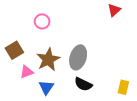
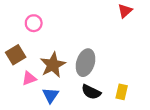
pink circle: (42, 21) -> (34, 23), moved
yellow rectangle: (123, 87) -> (122, 92), moved

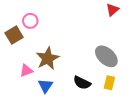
brown square: (16, 55) -> (14, 35), moved
gray ellipse: (86, 63) -> (106, 56), moved, turned -65

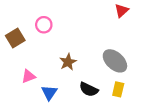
pink circle: (30, 21) -> (44, 25), moved
brown star: (48, 58) -> (68, 62), moved, size x0.7

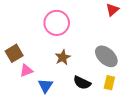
pink circle: (44, 25) -> (57, 23), moved, size x1.6
brown square: (15, 38) -> (14, 53), moved

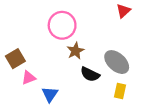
brown star: (63, 57) -> (75, 51), moved
black semicircle: (82, 83) -> (90, 74), moved

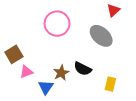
brown star: (75, 51) -> (61, 73), moved
gray ellipse: (117, 62) -> (101, 36), moved

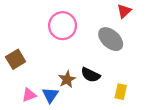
pink triangle: (26, 72) -> (29, 95), moved

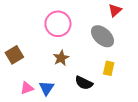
black semicircle: (91, 75) -> (84, 83), moved
brown star: (67, 79) -> (61, 58), moved
yellow rectangle: (121, 92) -> (109, 68), moved

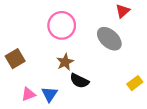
yellow rectangle: (109, 68) -> (135, 83), moved, turned 40
black semicircle: (84, 83) -> (79, 81), moved

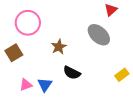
pink circle: (62, 25) -> (28, 23), moved
brown star: (65, 62) -> (59, 47), moved

